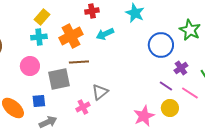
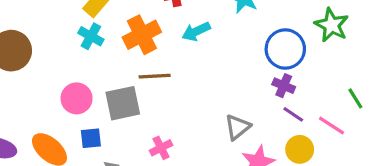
cyan cross: (39, 37) -> (91, 36), turned 35
pink circle: (30, 66) -> (77, 98), moved
purple cross: (181, 68) -> (284, 86), moved, turned -32
gray triangle: (100, 92) -> (237, 127), moved

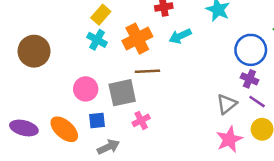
gray triangle: (237, 127) -> (227, 104), moved
pink cross: (161, 148) -> (141, 120), moved

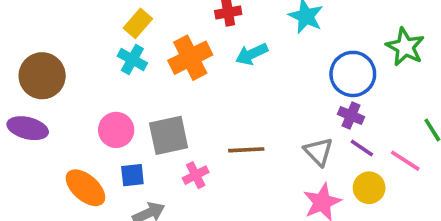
brown line: (147, 71) -> (246, 150), moved
gray triangle: (227, 104) -> (318, 152), turned -35
purple ellipse: (24, 128) -> (28, 128), moved

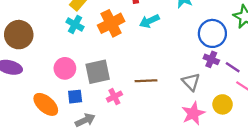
purple line: (362, 148) -> (233, 67), moved

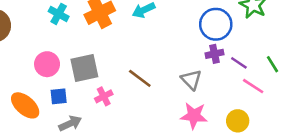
purple cross: (211, 59) -> (214, 54), turned -35
brown line: (146, 81) -> (140, 78), turned 40
yellow circle: (223, 104) -> (238, 121), moved
pink star: (193, 113) -> (194, 116), turned 30

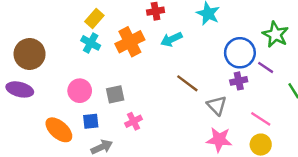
purple line: (239, 63) -> (266, 67), moved
gray square: (84, 68) -> (115, 94), size x0.7
brown line: (140, 78) -> (187, 83), moved
pink line: (253, 86) -> (261, 119), moved

